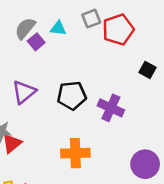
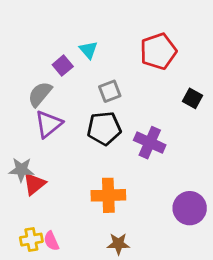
gray square: (91, 19) -> (110, 91), moved
gray semicircle: (25, 28) -> (40, 94), moved
cyan triangle: (58, 28) -> (88, 50), turned 42

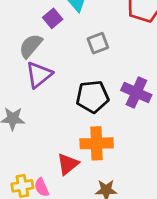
black pentagon: (104, 128) -> (92, 97), moved
red triangle: (34, 184) -> (68, 164), moved

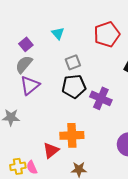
purple square: (53, 18) -> (26, 44), moved
black pentagon: (92, 97) -> (74, 86), moved

